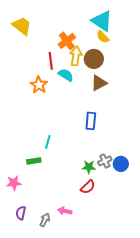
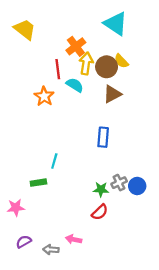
yellow semicircle: (103, 37) -> (121, 61), moved
purple semicircle: (21, 213) -> (24, 242), turned 48
gray arrow: (45, 220) -> (51, 250), turned -112

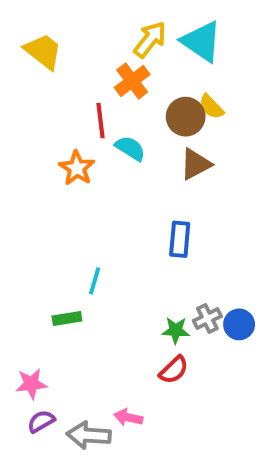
yellow arrow: (86, 63) -> (150, 39), moved, turned 30
pink star: (16, 208) -> (31, 384), moved
gray arrow: (51, 250) -> (89, 435), size x1.5

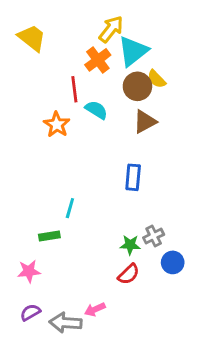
cyan triangle: (201, 41) -> (133, 51), moved, turned 48
blue circle: (239, 324) -> (173, 262), moved
pink star: (31, 384) -> (29, 271), moved
pink arrow: (128, 417) -> (95, 309), turned -36

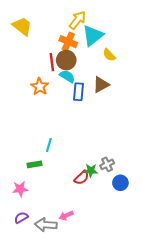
orange cross: (98, 60) -> (68, 42), turned -30
brown circle: (137, 86) -> (66, 60), moved
blue rectangle: (133, 177) -> (78, 92), moved
red semicircle: (129, 274) -> (82, 178), moved

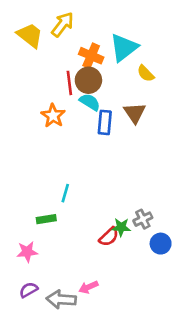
yellow arrow: (77, 20) -> (63, 24), moved
brown triangle: (101, 85) -> (135, 113), turned -36

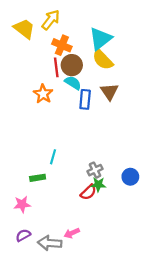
orange cross: (91, 56) -> (62, 45), moved
yellow semicircle: (146, 73) -> (103, 60), moved, size x1.5
gray cross: (143, 219) -> (95, 170), moved
blue circle: (161, 244) -> (130, 177), moved

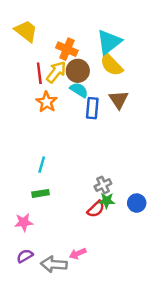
yellow arrow: (51, 20) -> (56, 72), moved
red line: (56, 67) -> (39, 73), moved
cyan line: (53, 157) -> (42, 165), moved
blue circle: (130, 177) -> (137, 203), moved

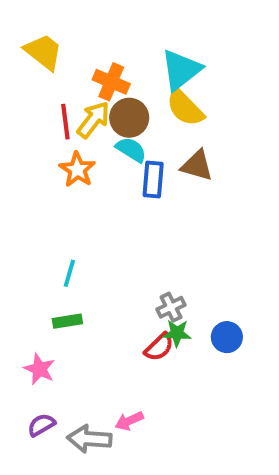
brown triangle: (119, 100) -> (197, 166), turned -40
pink star: (24, 222) -> (39, 369), turned 30

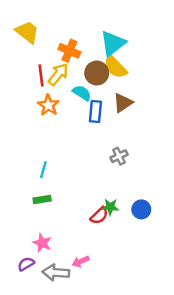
brown circle: (129, 118) -> (97, 73), moved
brown triangle: (197, 166) -> (123, 103), turned -50
gray cross: (171, 307) -> (119, 156), moved
pink star: (39, 369) -> (42, 243), moved

